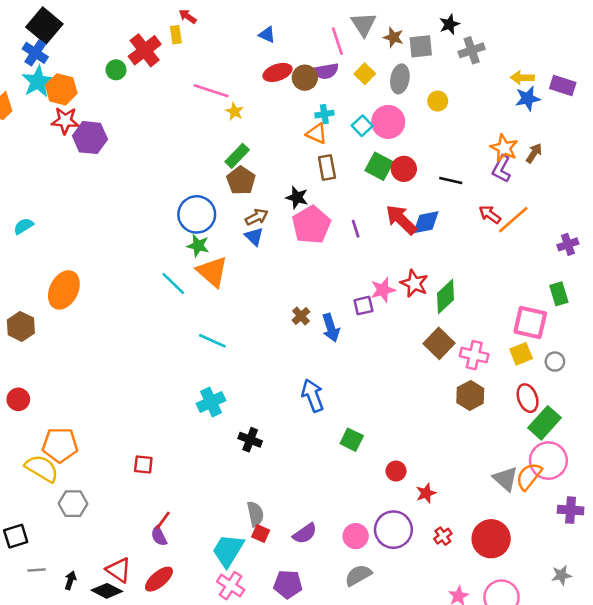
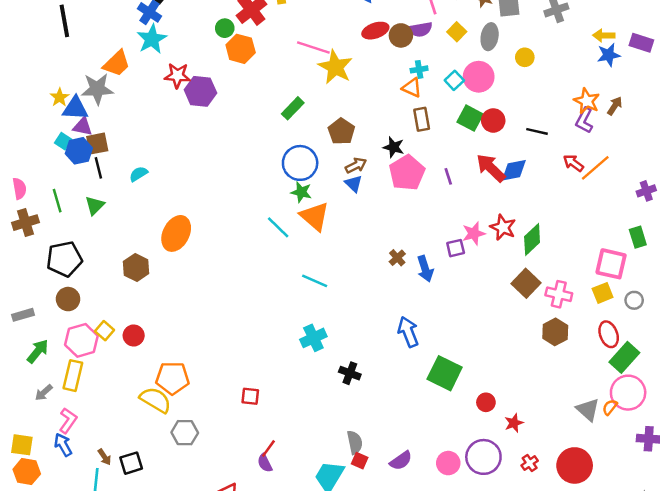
orange hexagon: (61, 89) -> (241, 49), moved
yellow star: (235, 112) -> (335, 67), size x2.0
green rectangle: (237, 156) -> (293, 108), moved
green square: (352, 440) -> (445, 373), size x1.6
orange semicircle: (529, 476) -> (610, 407), size x0.6

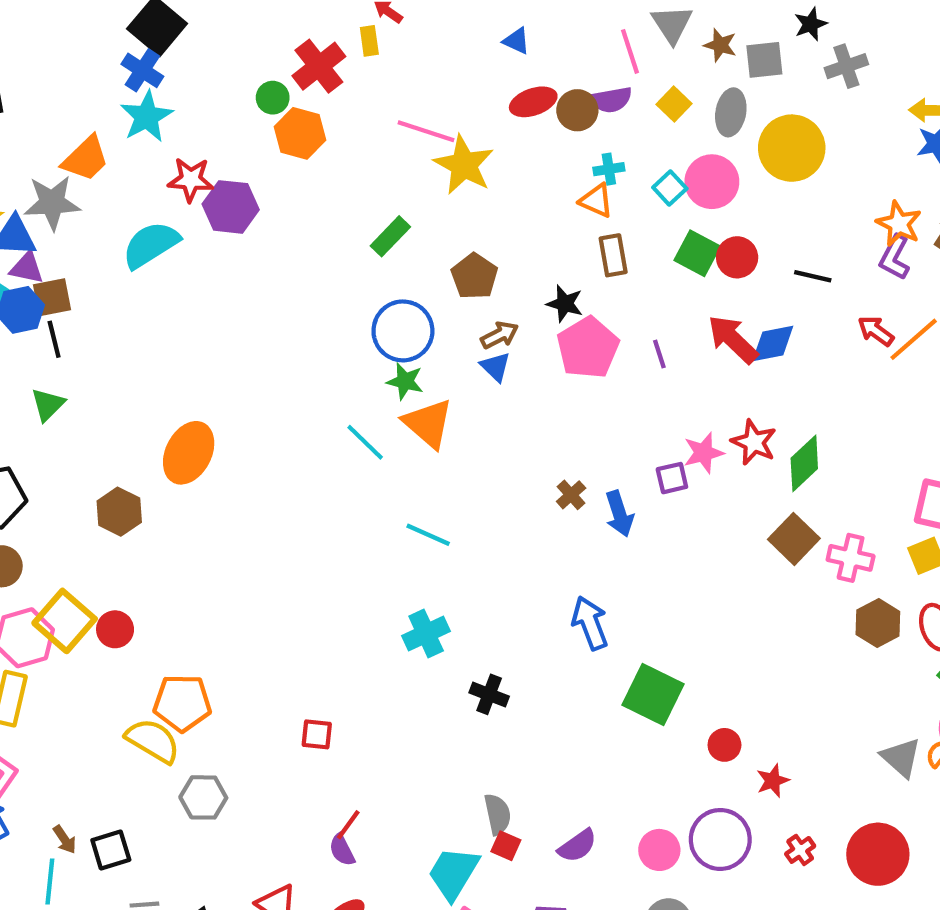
yellow circle: (525, 57) -> (792, 148), size x2.0
cyan semicircle: (138, 174) -> (151, 245), moved, size x1.8
yellow square: (104, 331) -> (65, 621), size x1.8
brown hexagon: (555, 332) -> (878, 623), moved

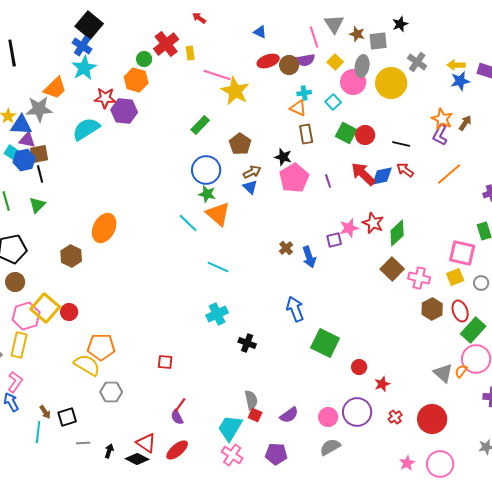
yellow rectangle: (369, 41) -> (190, 53), moved
gray cross: (846, 66) -> (417, 62), moved, turned -36
orange hexagon: (300, 133) -> (136, 80), moved
pink circle: (712, 182) -> (353, 82), moved
red arrow: (876, 331) -> (405, 170), moved

